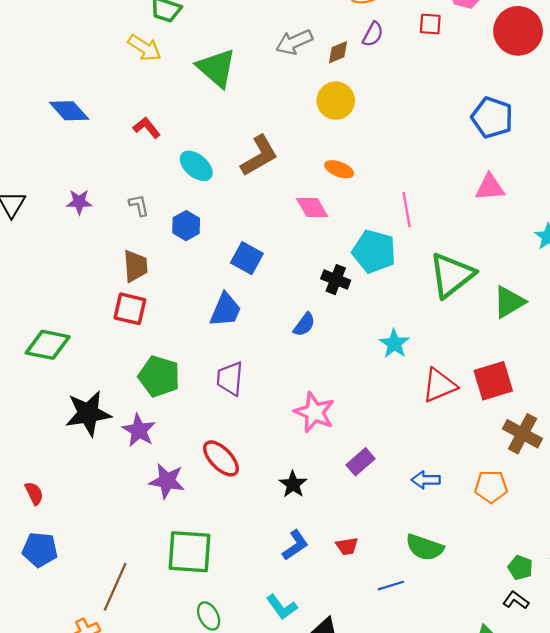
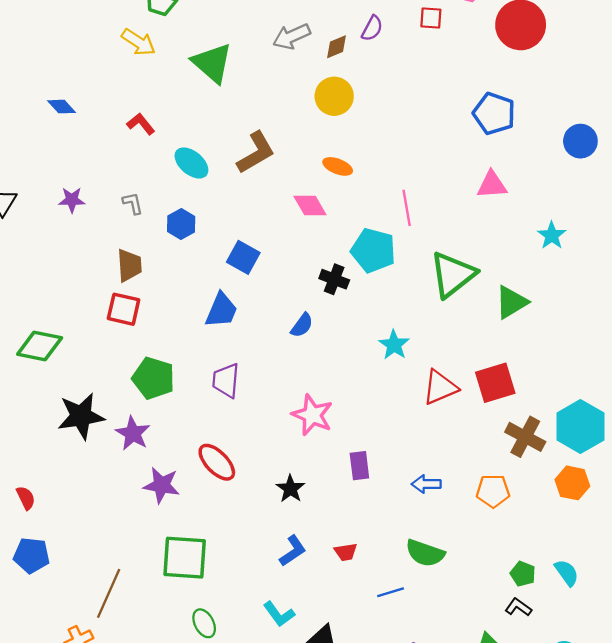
blue diamond: (69, 111) -> (61, 107), size x0.7
purple rectangle: (361, 462) -> (359, 466), turned -56

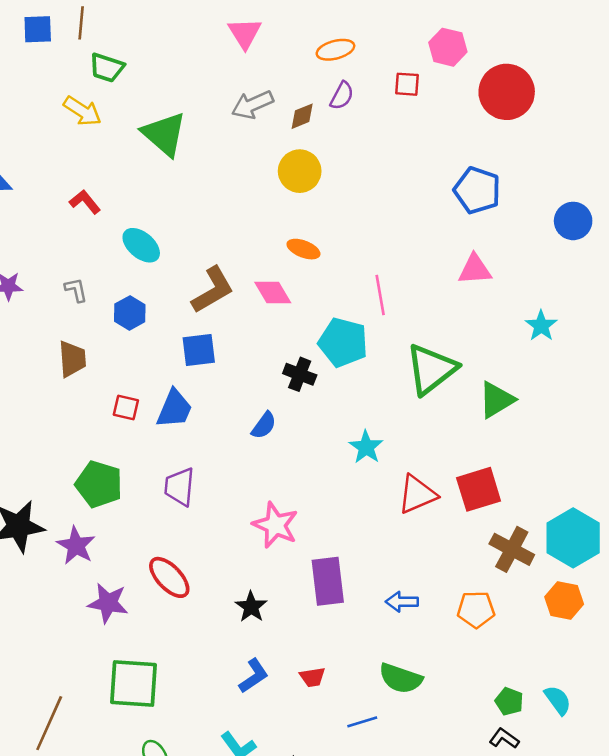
brown L-shape: (256, 153) -> (213, 290), moved
blue square: (243, 257) -> (199, 350), turned -36
red square: (124, 309) -> (126, 408), moved, size x0.7
purple rectangle: (359, 466) -> (328, 581), size x1.5

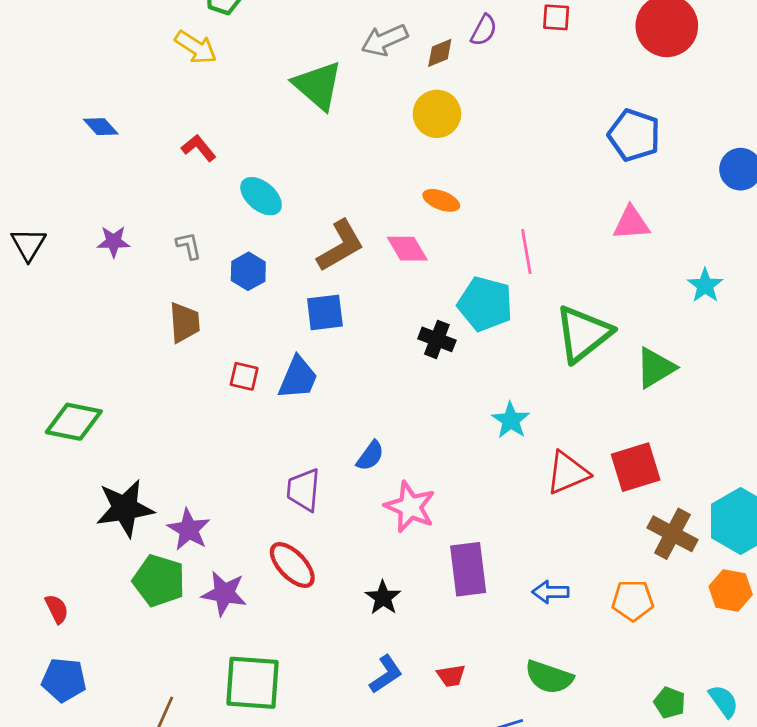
green triangle: (164, 134) -> (318, 85), moved
blue semicircle: (264, 425) -> (370, 456), moved
green pentagon: (99, 484) -> (159, 581), moved
purple trapezoid: (180, 487) -> (304, 490), moved

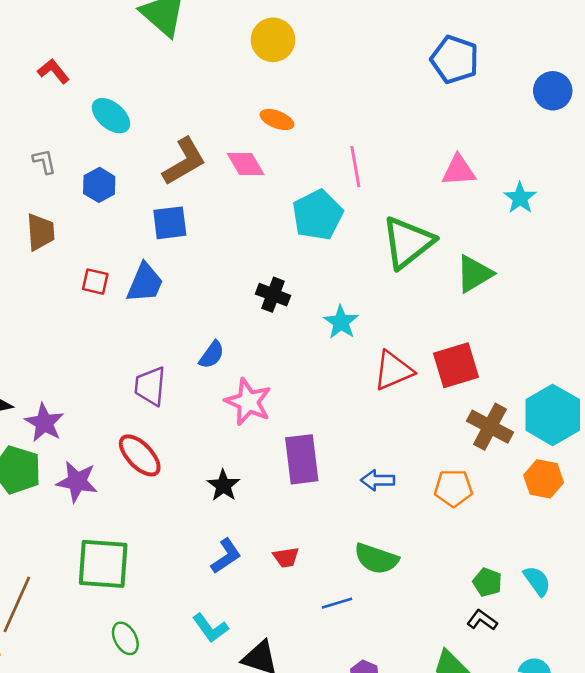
pink triangle: (631, 223) -> (459, 171), moved
cyan pentagon: (485, 304) -> (317, 215), turned 30
black cross: (437, 339) -> (273, 295), moved

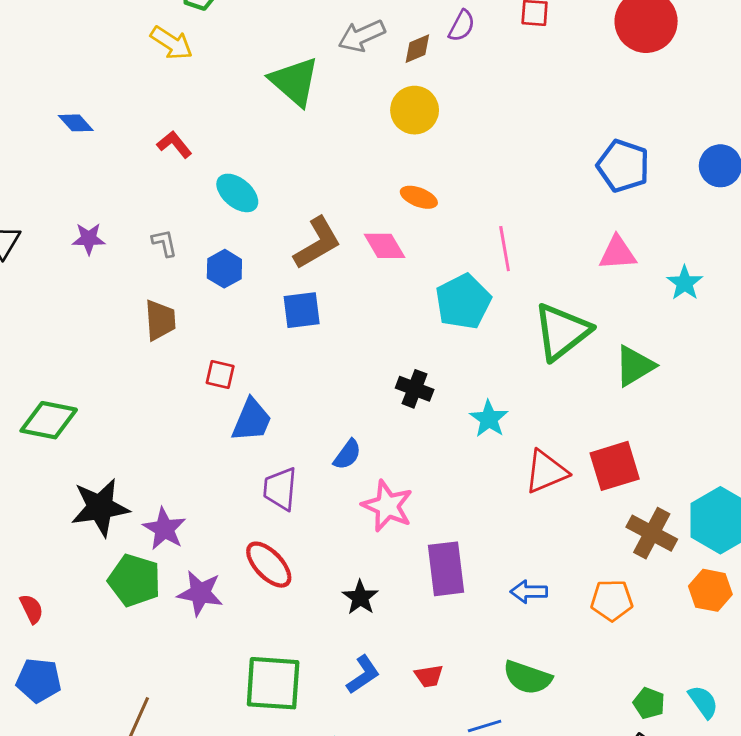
blue pentagon: (455, 59) -> (623, 166), moved
blue trapezoid: (145, 283) -> (252, 420), moved
green square: (103, 564) -> (273, 683), moved

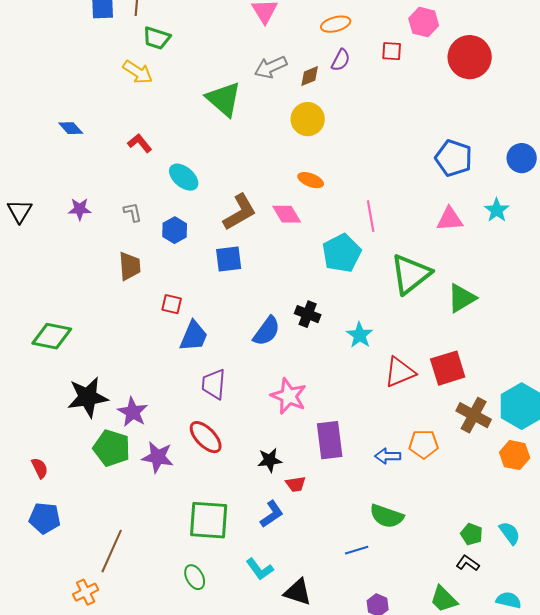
cyan star: (685, 283) -> (497, 210), moved
blue semicircle: (347, 455) -> (267, 331), moved, size x1.4
black star: (360, 597) -> (270, 460), turned 30
orange pentagon: (612, 600) -> (424, 444), moved
red trapezoid: (429, 676) -> (296, 484), moved

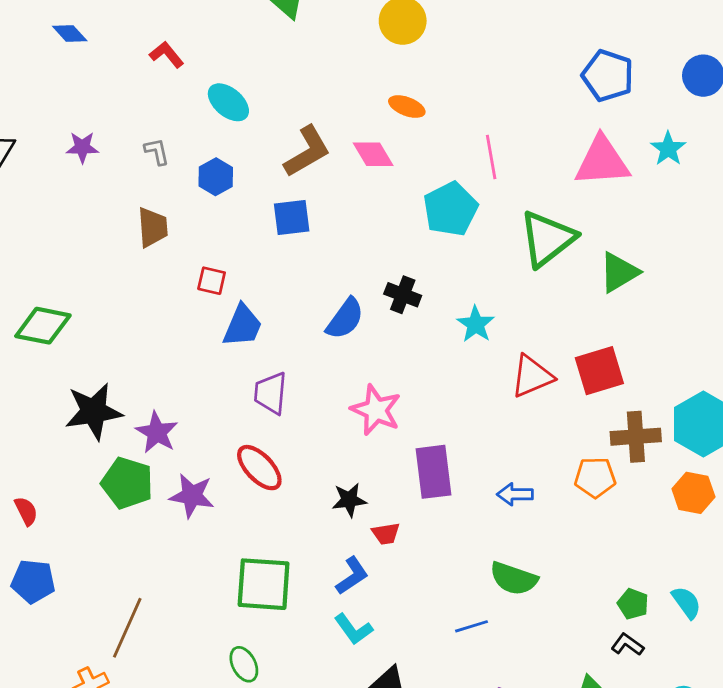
pink triangle: (450, 219) -> (602, 161), size x1.5
brown cross: (474, 415) -> (636, 437), turned -32
orange pentagon: (424, 444) -> (595, 477), moved
cyan L-shape: (260, 569) -> (353, 629), moved

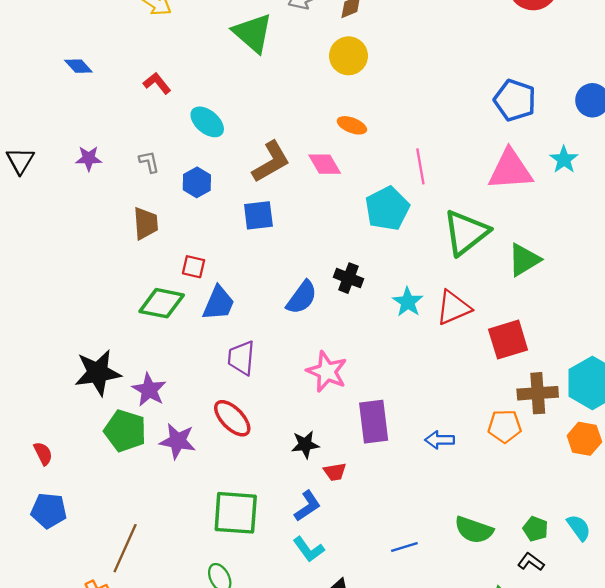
green diamond: (43, 326) -> (162, 303), moved
red triangle: (532, 376) -> (453, 308), moved
green semicircle: (514, 579) -> (474, 530), moved

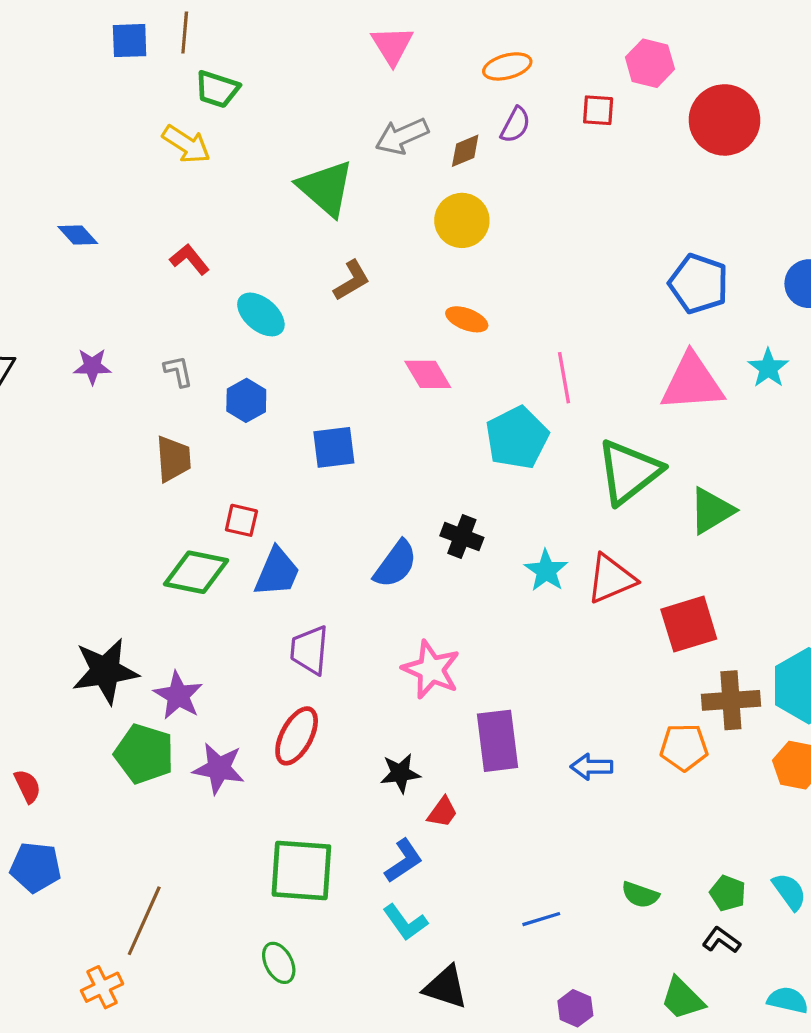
brown L-shape: (271, 162) -> (352, 280), moved, size x0.7
red ellipse: (232, 418) -> (297, 736), turned 72
red trapezoid: (335, 472) -> (442, 812), turned -45
green semicircle: (474, 530) -> (640, 895), size x0.7

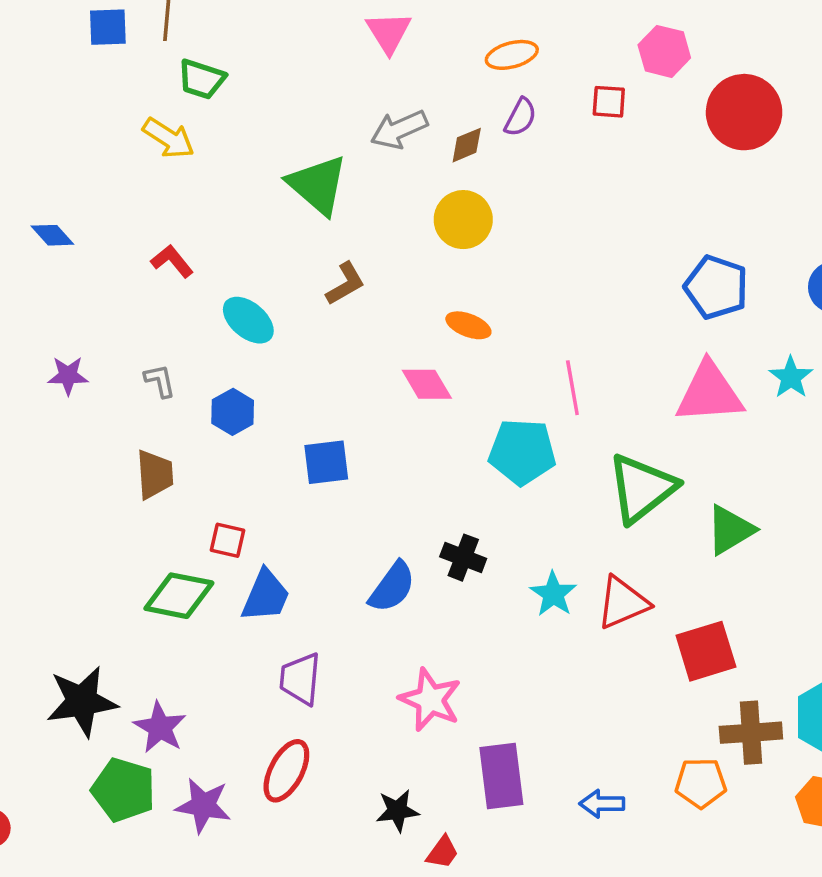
cyan pentagon: (517, 438) -> (522, 452), turned 30

